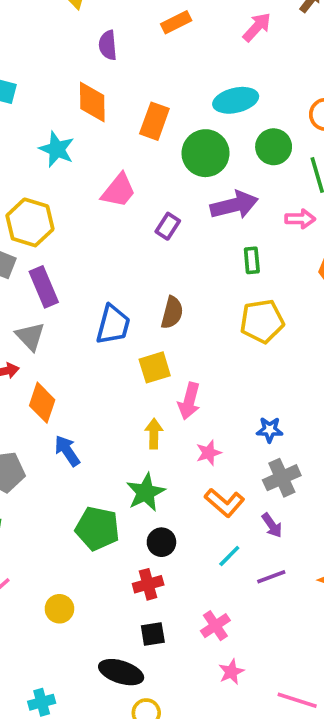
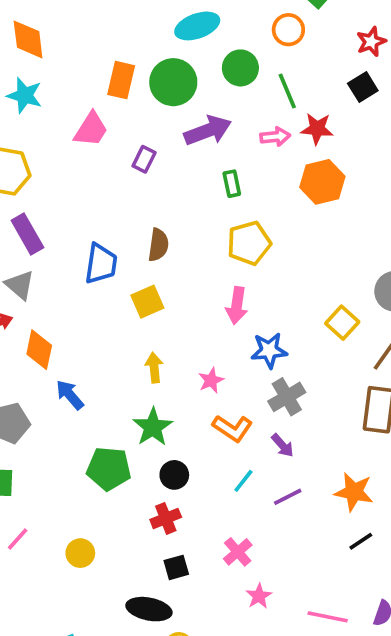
orange diamond: (92, 102) -> (28, 39), moved
orange rectangle: (154, 121) -> (121, 80), moved
pink arrow: (189, 401) -> (237, 306), moved
blue star: (270, 430) -> (269, 350), size x1.4

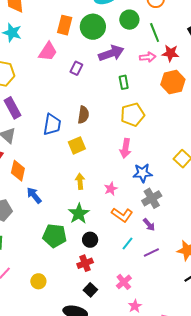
black square: (176, 567) -> (90, 290), turned -32

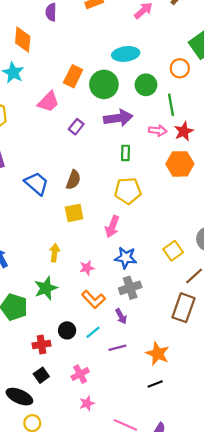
red star: (170, 53) -> (184, 131), turned 30
blue trapezoid: (52, 125) -> (37, 183), turned -70
yellow square: (77, 145) -> (74, 213), moved
black circle: (90, 240) -> (67, 330), moved

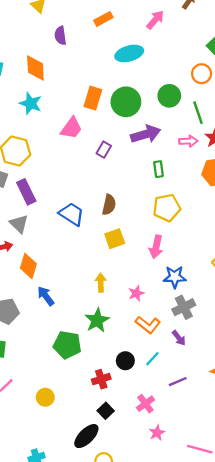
cyan ellipse: (126, 54) -> (129, 53), moved
purple line: (117, 348) -> (178, 382), moved
black ellipse: (19, 397) -> (86, 436), turned -60

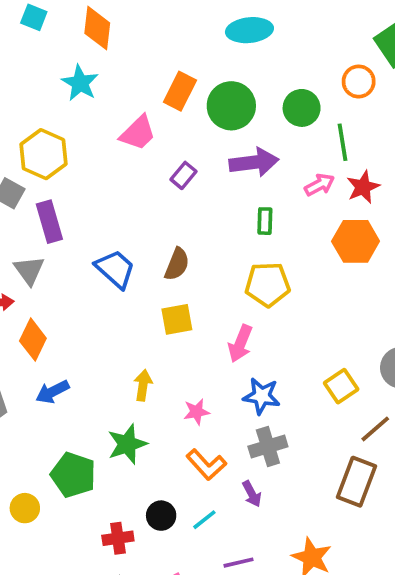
pink arrow: (188, 141) -> (320, 185), turned -36
blue arrow: (46, 296) -> (52, 392), turned -90
yellow circle: (45, 397) -> (25, 508), moved

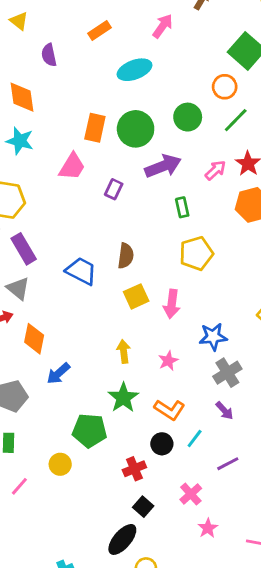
green line: (343, 142) -> (236, 120), moved, turned 68
pink arrow: (240, 343) -> (172, 304), moved
orange L-shape: (206, 465) -> (169, 410), moved

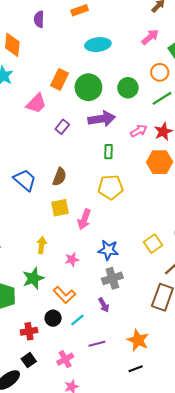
pink arrow: (163, 26) -> (150, 37), moved

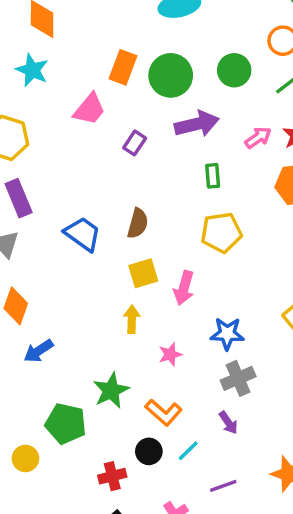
yellow arrow: (42, 245) -> (132, 319), moved

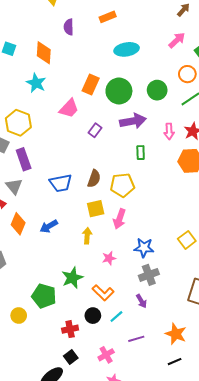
pink arrow: (258, 138) -> (169, 131), turned 119
yellow pentagon: (221, 232) -> (122, 185), moved
blue trapezoid: (83, 234) -> (61, 183), turned 130
blue arrow: (39, 351) -> (49, 226), moved

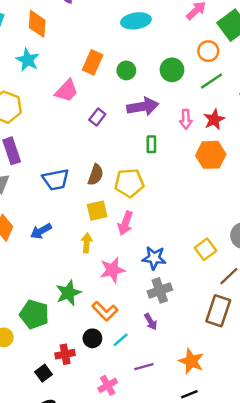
green circle: (119, 91) -> (126, 70), size x0.6
pink star: (109, 258) -> (112, 270), size x1.5
black square: (71, 357) -> (44, 373), moved

